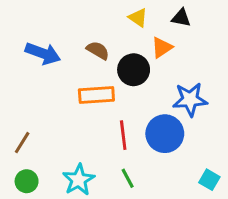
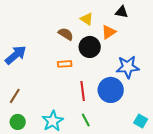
yellow triangle: (138, 18) -> (87, 19), moved
blue arrow: (43, 53) -> (16, 55), moved, turned -60
orange rectangle: (96, 95) -> (65, 64), size x0.6

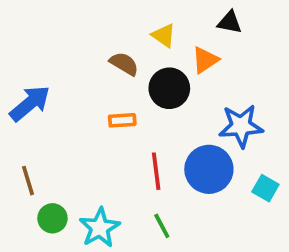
brown line: (15, 96) -> (28, 181), turned -49
cyan square: (141, 121) -> (265, 188), moved
green circle: (18, 122) -> (52, 218), moved

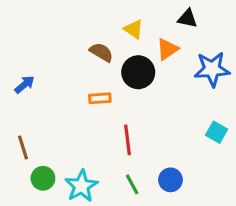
blue arrow: (30, 103) -> (25, 85), size x0.6
blue star: (241, 126) -> (212, 69), moved
blue circle: (209, 169) -> (171, 180), moved, size x0.6
cyan square: (265, 188) -> (217, 132), moved

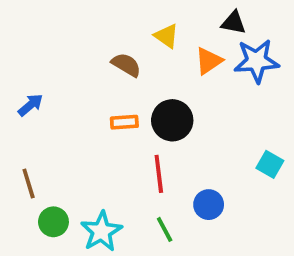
blue star: (212, 69) -> (256, 61), moved
black circle: (138, 72) -> (172, 120), moved
blue circle: (171, 180) -> (209, 205), moved

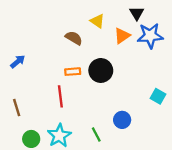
black triangle: (234, 23) -> (137, 13), turned 48
red line: (159, 174) -> (60, 96), moved
green circle: (53, 222) -> (31, 139), moved

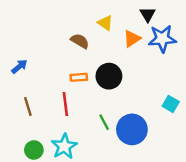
brown line: (17, 108) -> (28, 106), moved
blue circle: (122, 120) -> (132, 129), size x1.6
green line: (96, 134) -> (104, 122), moved

